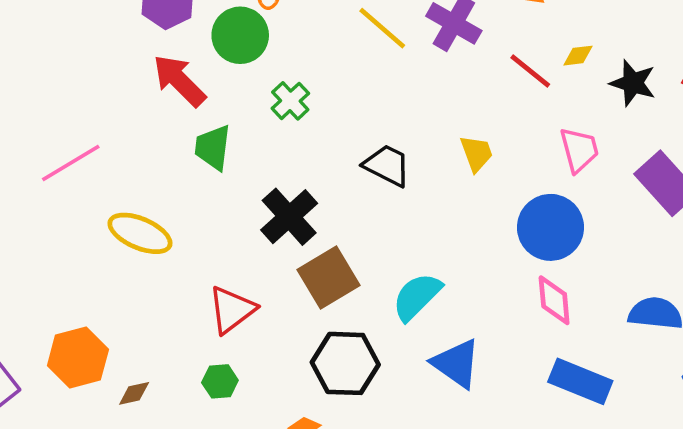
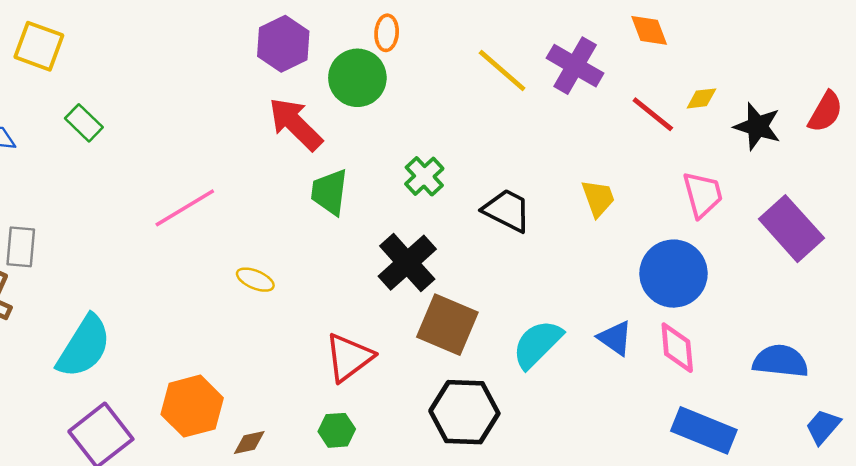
green cross: (290, 101) -> (424, 176), moved
yellow ellipse: (140, 233) -> (255, 280), size x0.6
brown square: (329, 278) -> (447, 325), turned -36
blue triangle: (456, 363) -> (615, 338), moved, size x0.7

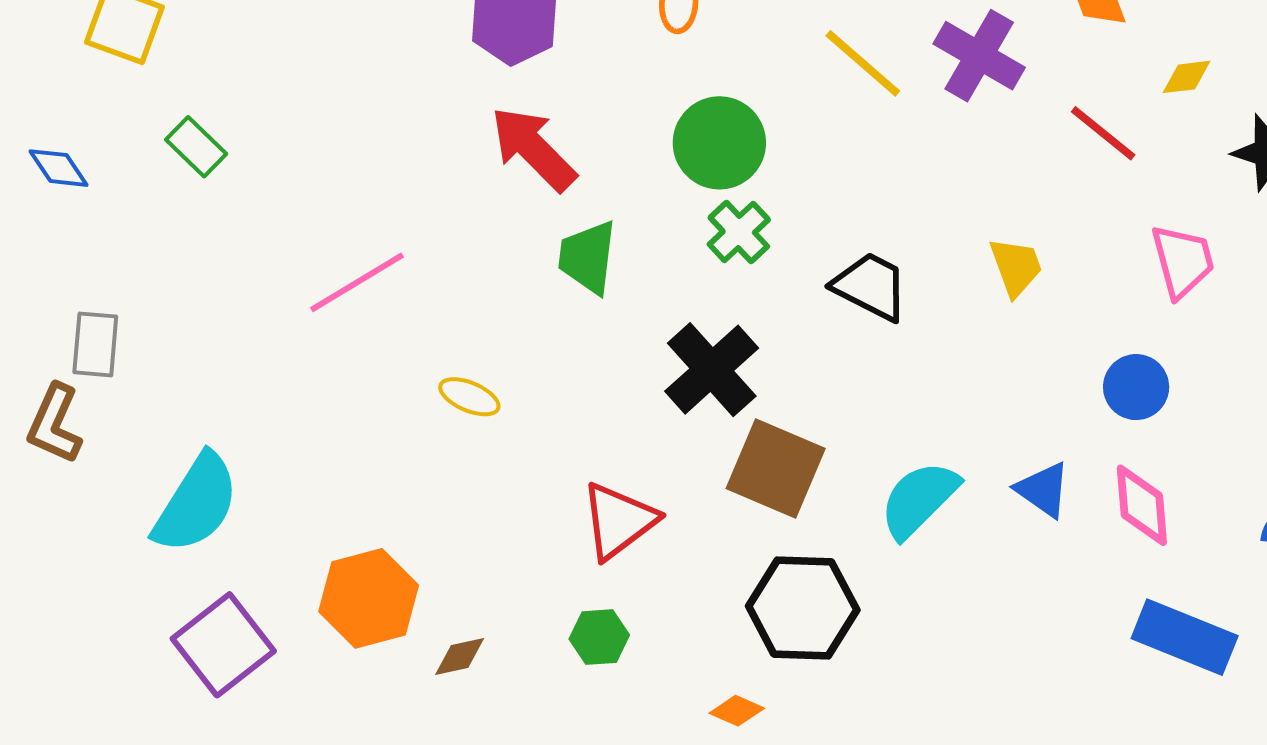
green circle: (357, 78) -> (719, 143), moved
yellow diamond: (701, 98) -> (1186, 77), moved
blue circle: (673, 274) -> (1136, 387), size x0.6

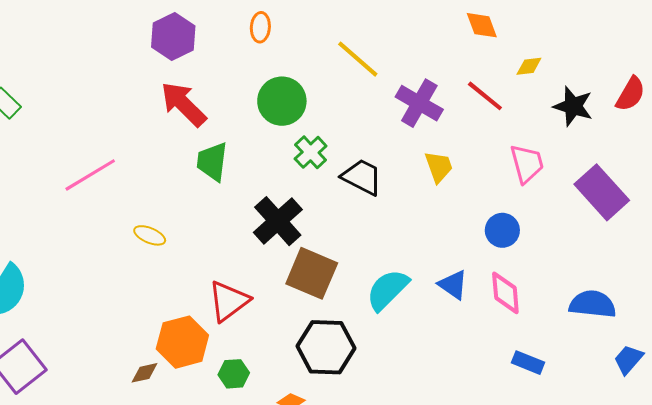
purple cross: (979, 56) -> (419, 103), moved
green cross: (739, 232) -> (311, 152), moved
orange hexagon: (369, 598) -> (182, 342), moved
green hexagon: (599, 637) -> (234, 374), moved
blue rectangle: (1185, 637) -> (528, 363), size x0.6

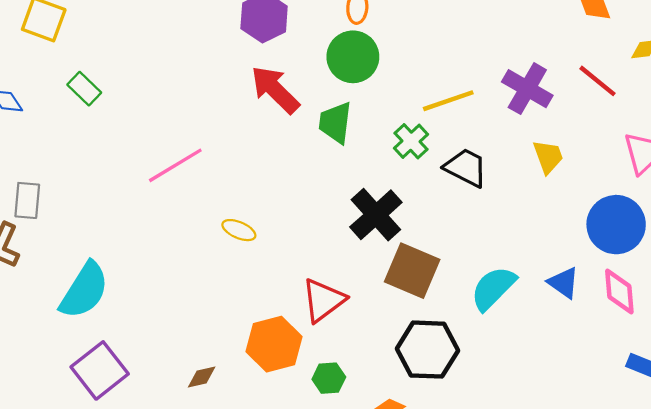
yellow line: (358, 59) -> (448, 101), moved, turned -60
green circle: (282, 101) -> (353, 57), moved
green trapezoid: (212, 162) -> (335, 123), moved
blue circle: (502, 230) -> (616, 225), size x1.6
brown diamond: (145, 373) -> (202, 377), moved

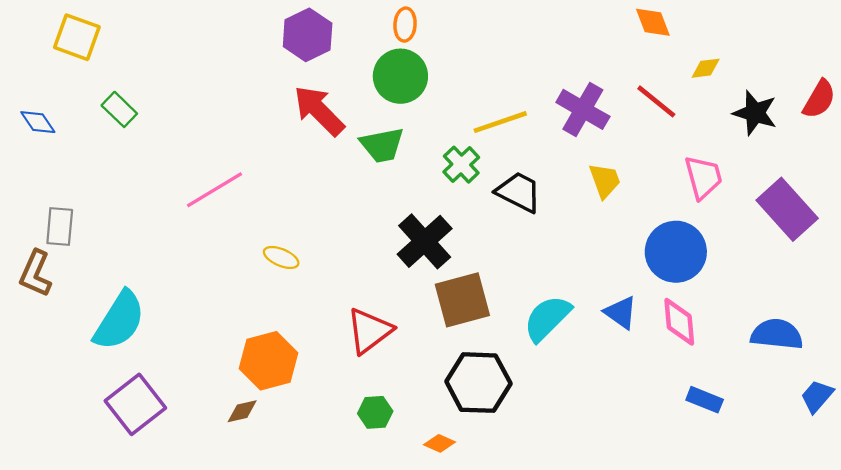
green trapezoid: (335, 123) -> (382, 145), turned -108
brown square: (412, 271) -> (462, 300), turned -38
orange hexagon: (274, 344) -> (268, 361), moved

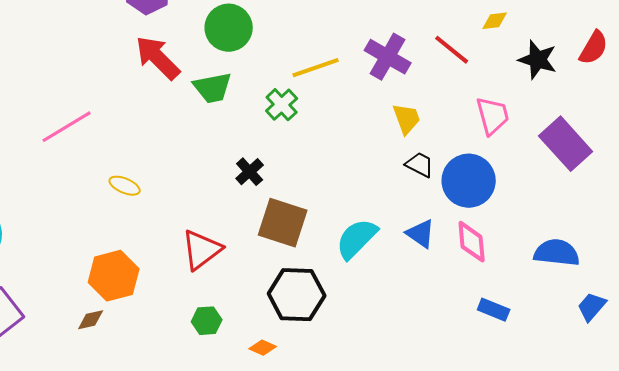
black trapezoid: (519, 192) -> (420, 165), moved, size x0.7
black cross: (425, 241) -> (250, 172), size x0.6
brown square: (462, 300) -> (283, 223), turned 33

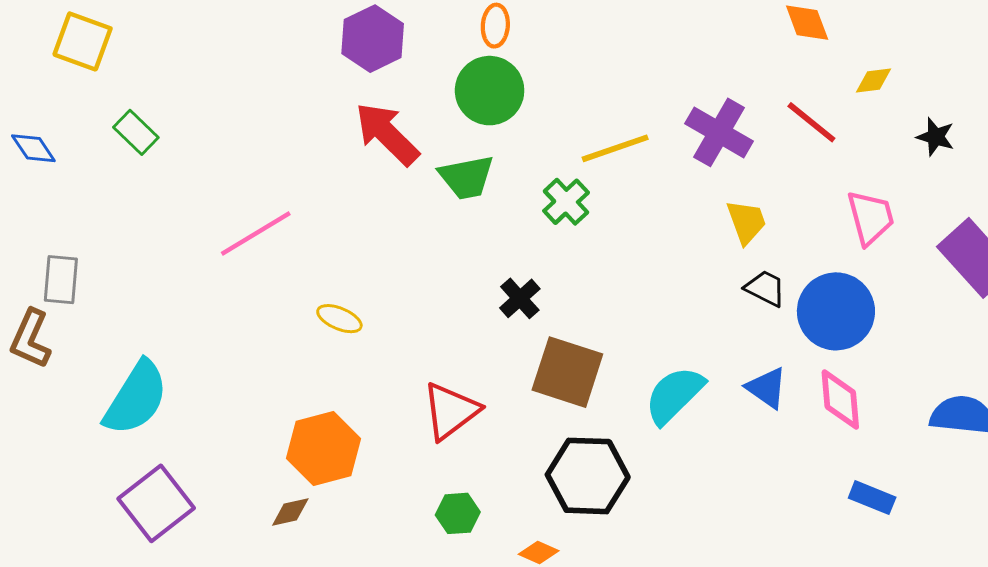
black star: (538, 60) -> (936, 137), size x0.7

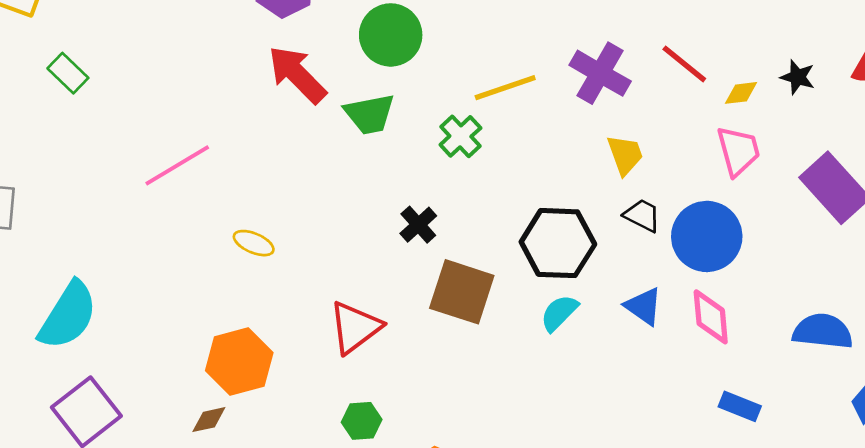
yellow diamond: (873, 80) -> (741, 93), moved
cyan semicircle: (674, 395) -> (559, 313), size x0.7
black hexagon: (588, 476) -> (558, 243), moved

